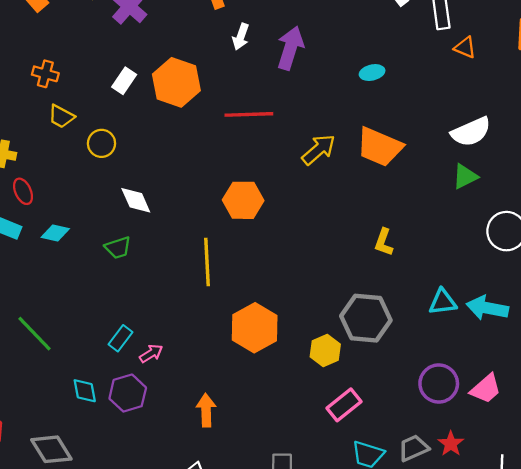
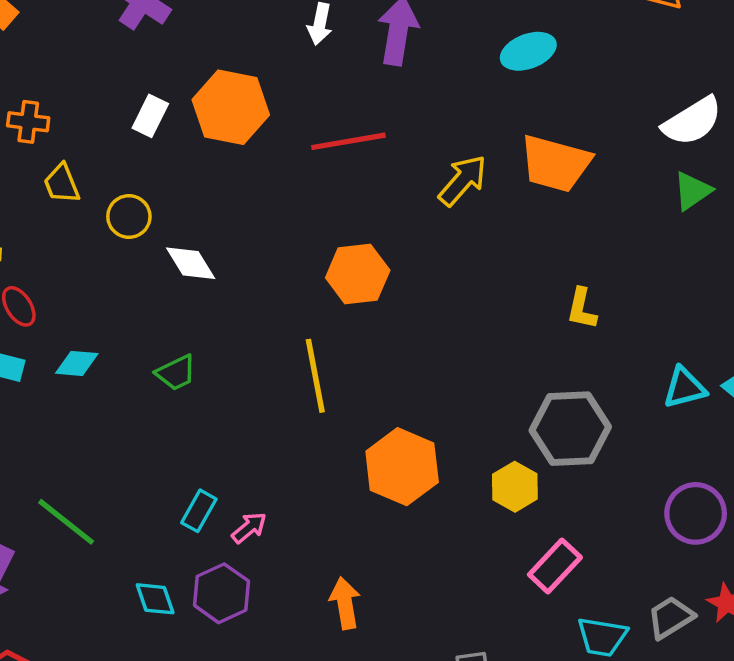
cyan ellipse: (372, 73) -> (528, 51), size x1.4
yellow trapezoid: (61, 116) -> (62, 184), turned 48
white diamond: (136, 200) -> (191, 263), moved

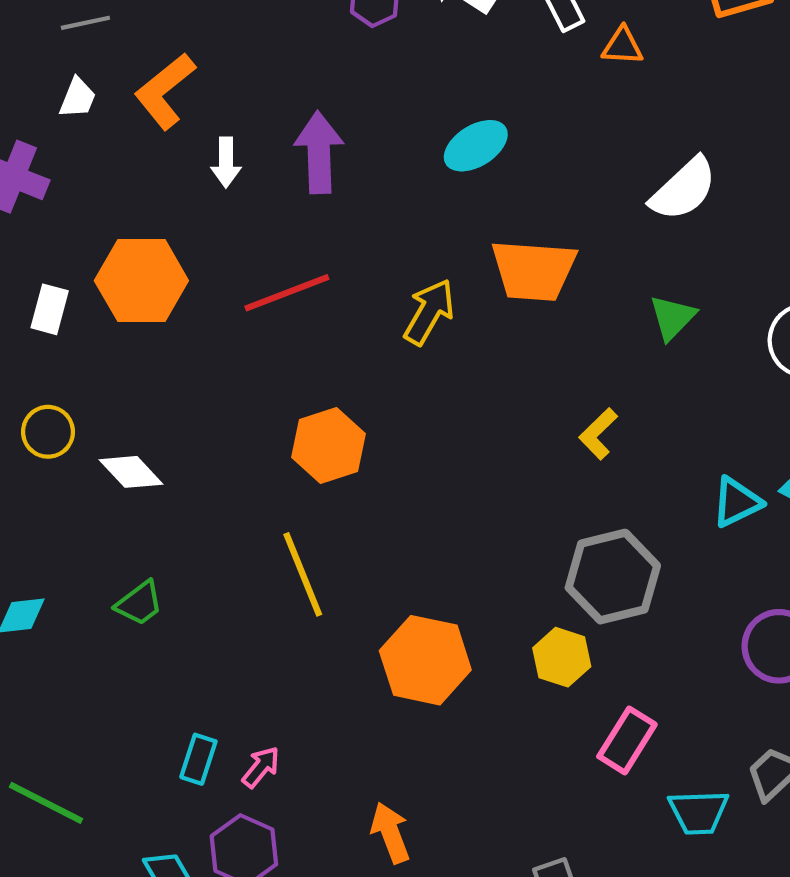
green triangle: (692, 191) -> (672, 317), moved
yellow L-shape: (582, 309) -> (598, 434), turned 45

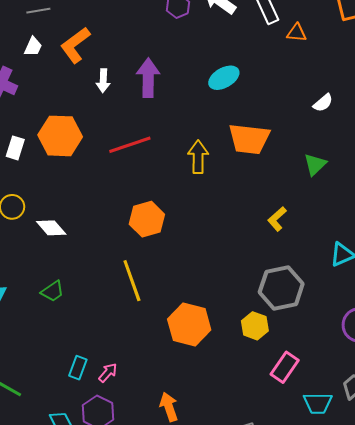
white semicircle: (684, 189) -> (323, 103), size x0.6
yellow arrow: (429, 312) -> (198, 157), turned -32

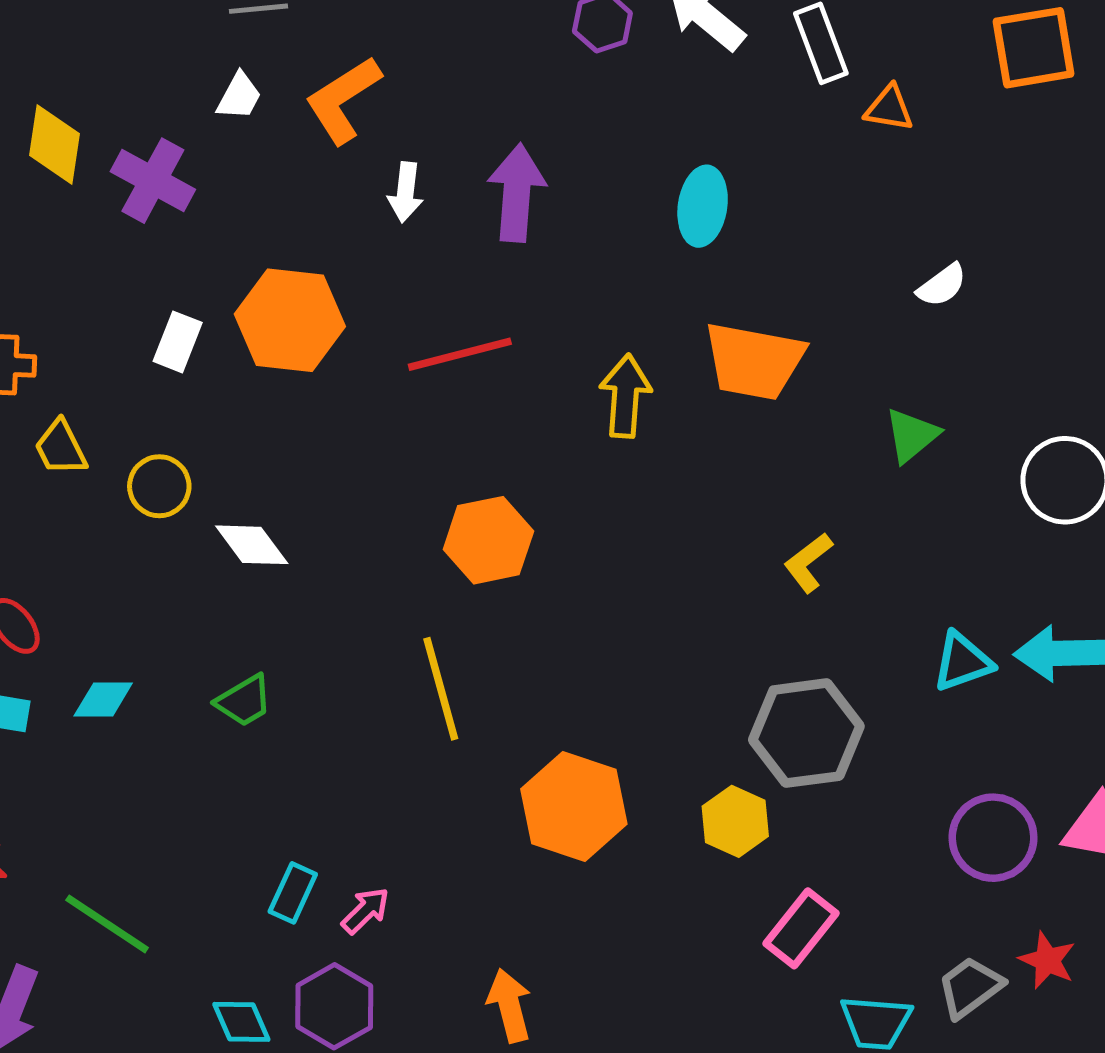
cyan ellipse: (224, 78) -> (703, 206), turned -56

